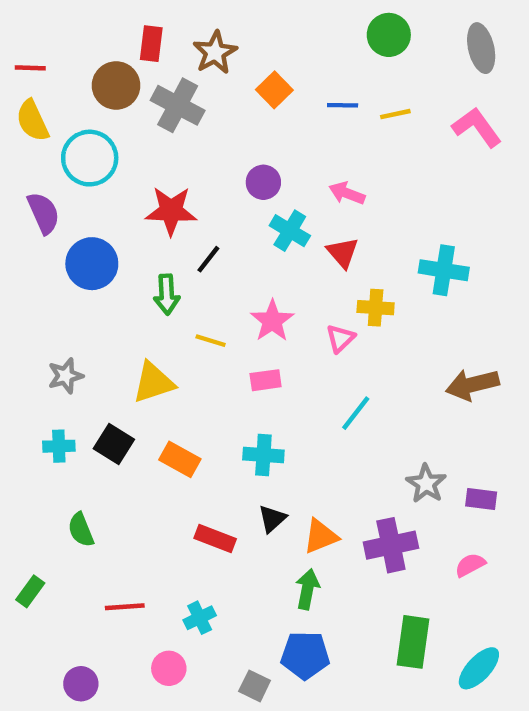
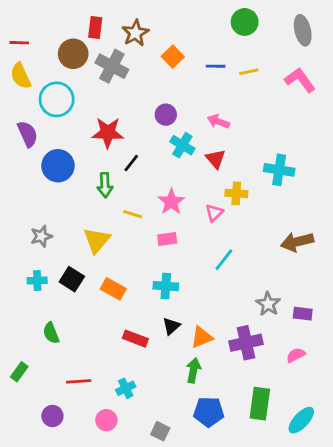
yellow triangle: (153, 382) -> (97, 240), turned -32
blue pentagon: (305, 655) -> (209, 412), moved
purple circle: (81, 684) -> (52, 416), moved

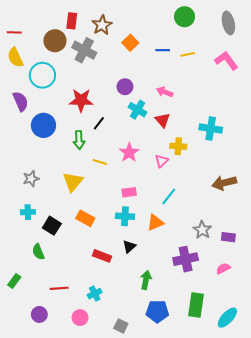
pink rectangle: (167, 239) -> (129, 192), moved
black square: (72, 279) -> (52, 226), moved
orange triangle: (202, 337) -> (155, 223), moved

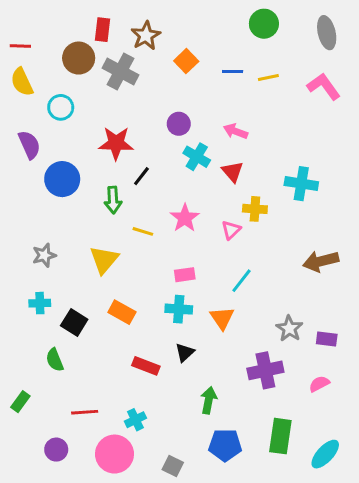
cyan circle: (42, 75) -> (61, 107), size x0.7
orange triangle: (155, 223) -> (222, 318), turned -42
pink circle: (80, 318) -> (114, 454), size x1.6

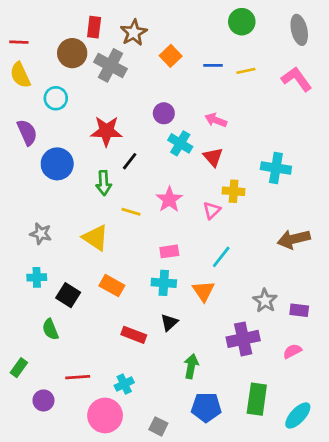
gray star: (44, 255) -> (41, 234), turned 30
yellow triangle: (104, 260) -> (95, 238), turned -36
purple circle: (56, 450) -> (43, 400), moved

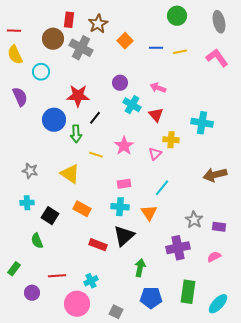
blue circle: (57, 164) -> (54, 120), moved
black triangle: (169, 323) -> (124, 236), size x1.6

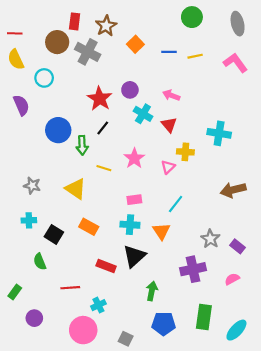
red star: (78, 96) -> (100, 99), moved, turned 30
purple rectangle: (219, 227) -> (238, 246), turned 32
red line: (57, 276) -> (70, 288), moved

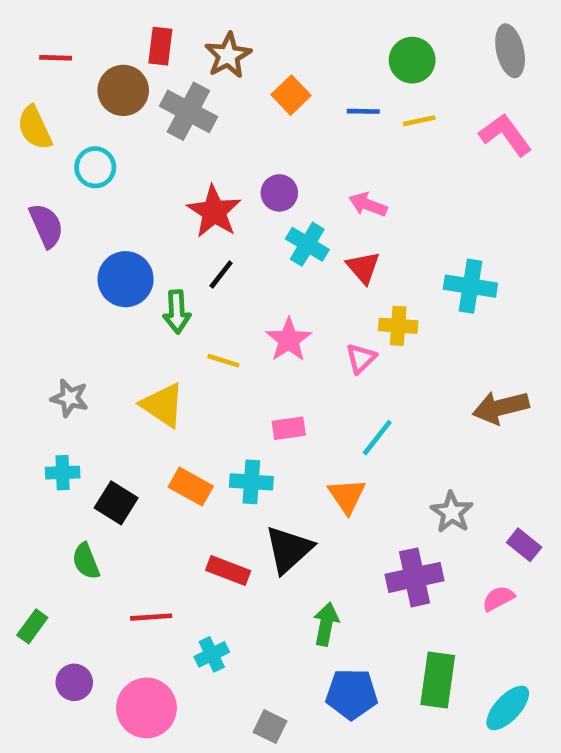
green circle: (192, 17) -> (412, 60), moved
red line: (15, 33) -> (56, 58), moved
cyan cross: (130, 225) -> (251, 482), moved
purple rectangle: (238, 246) -> (524, 545), moved
pink circle: (83, 330) -> (146, 708), moved

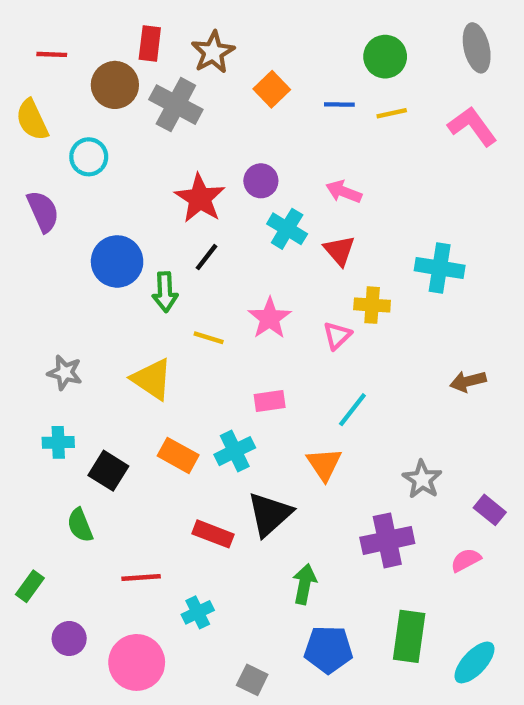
brown arrow: (501, 407) -> (468, 381), size x0.7
cyan cross: (251, 482) -> (235, 451), turned -30

